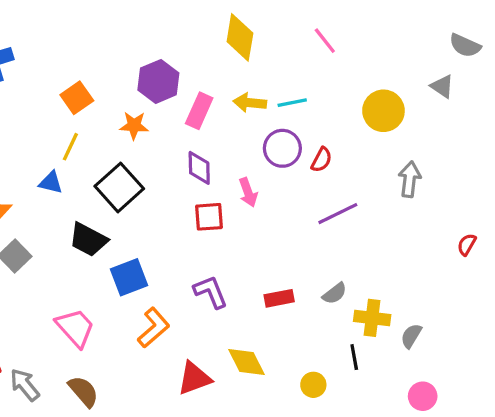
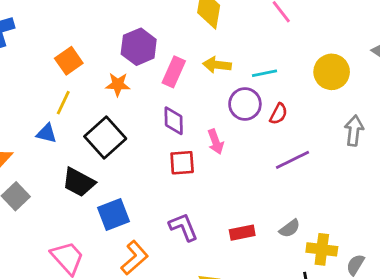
cyan line: (292, 103) -> (265, 73), moved

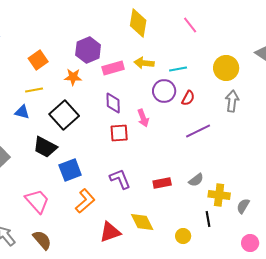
pink rectangle: (174, 72) -> (113, 68), turned 50
yellow line: (63, 103) -> (34, 90), turned 54
gray arrow: (354, 131) -> (232, 101), moved

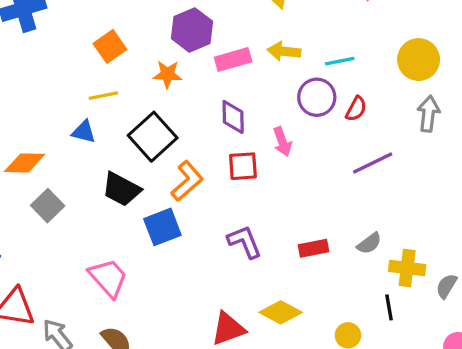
orange L-shape: (85, 201) -> (187, 181), moved
yellow diamond: (142, 222) -> (281, 312), turned -35

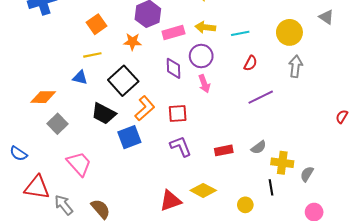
purple circle: (317, 97) -> (201, 56), moved
red square: (243, 166) -> (178, 113), moved
pink trapezoid: (108, 278) -> (79, 164), moved

